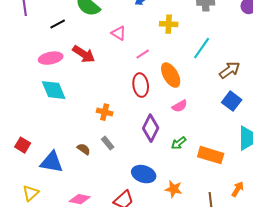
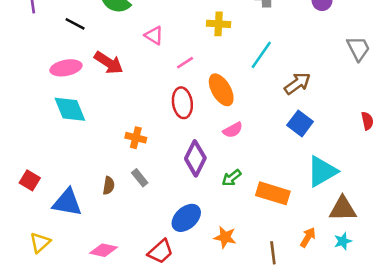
black line: (58, 24) -> (75, 24), turned 56
brown semicircle: (84, 149) -> (109, 186), turned 64
blue ellipse: (144, 174) -> (186, 218), turned -60

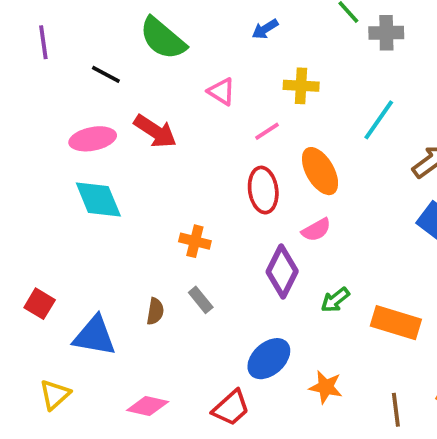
yellow cross: (219, 24) -> (301, 86), moved
pink semicircle: (233, 130) -> (316, 230), moved

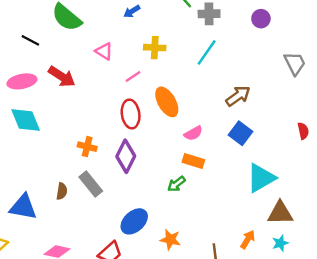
cyan line: (379, 120) -> (207, 52), moved
pink semicircle: (316, 230) -> (193, 133), moved
purple diamond: (282, 271) -> (126, 156), moved
gray rectangle: (201, 300) -> (91, 184), size x1.5
orange rectangle: (396, 323) -> (193, 161), moved, size x0.7

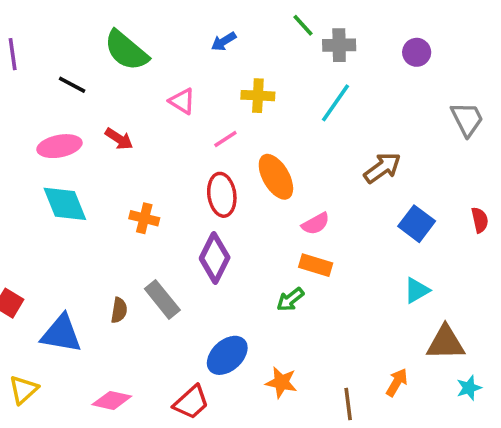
red arrow: (62, 77) -> (119, 139), size x0.7
blue square: (240, 133) -> (417, 224), moved
orange cross: (87, 147) -> (144, 218), moved
cyan triangle: (261, 178) -> (417, 290), size x0.6
cyan star: (280, 243) -> (469, 388), moved

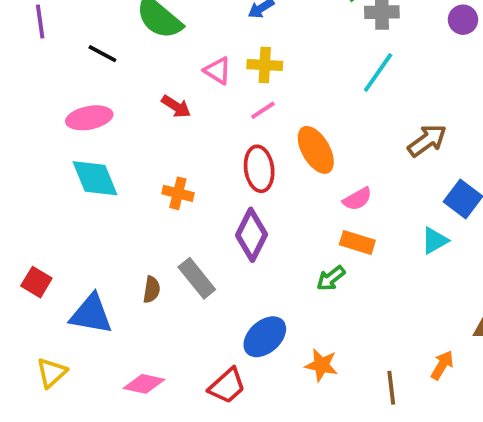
yellow cross: (258, 96) -> (265, 65), moved
red arrow: (119, 139) -> (176, 106), moved
cyan triangle: (417, 290) -> (435, 241), moved

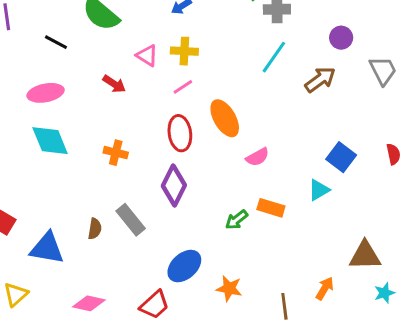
purple circle: (463, 20) -> (341, 38), moved
brown arrow: (427, 140) -> (320, 79), moved
orange rectangle: (357, 242) -> (271, 208), moved

